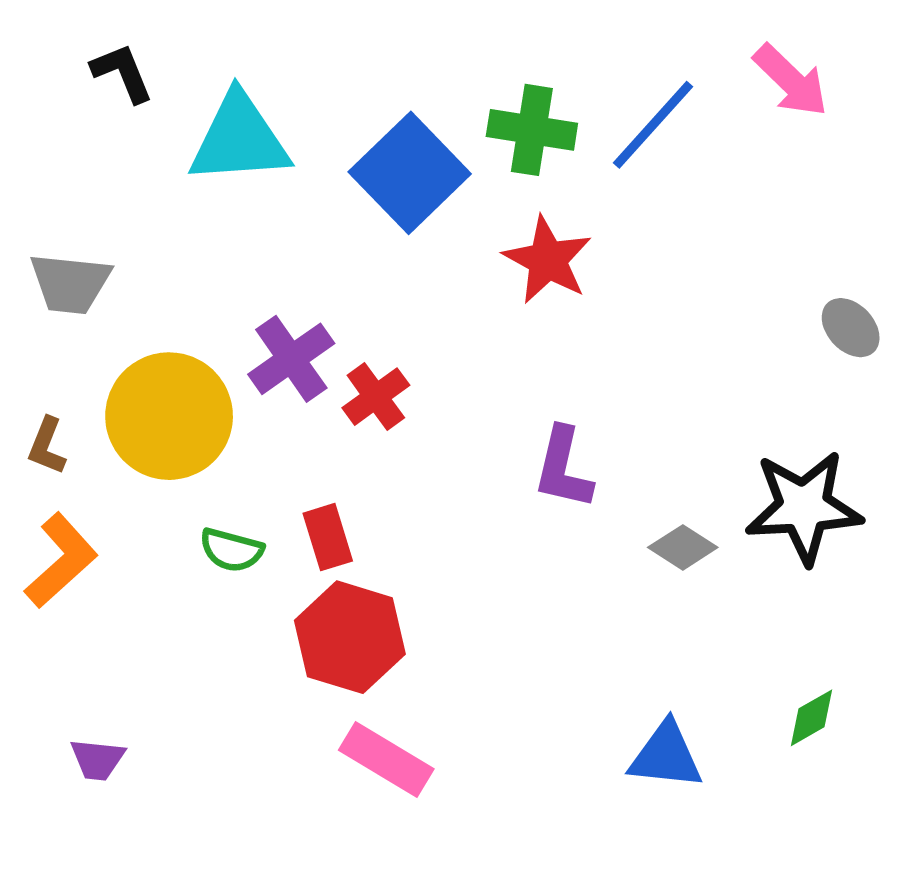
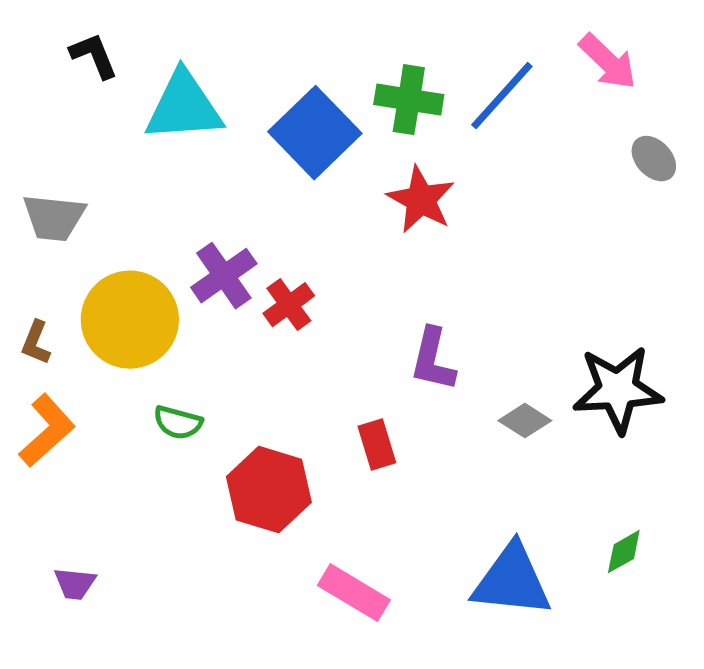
gray ellipse: (851, 328) -> (654, 159), moved
red rectangle: (328, 537) -> (377, 445), moved
blue triangle: (666, 756) -> (512, 581), size x1.4
pink rectangle: (386, 759) -> (354, 593), moved

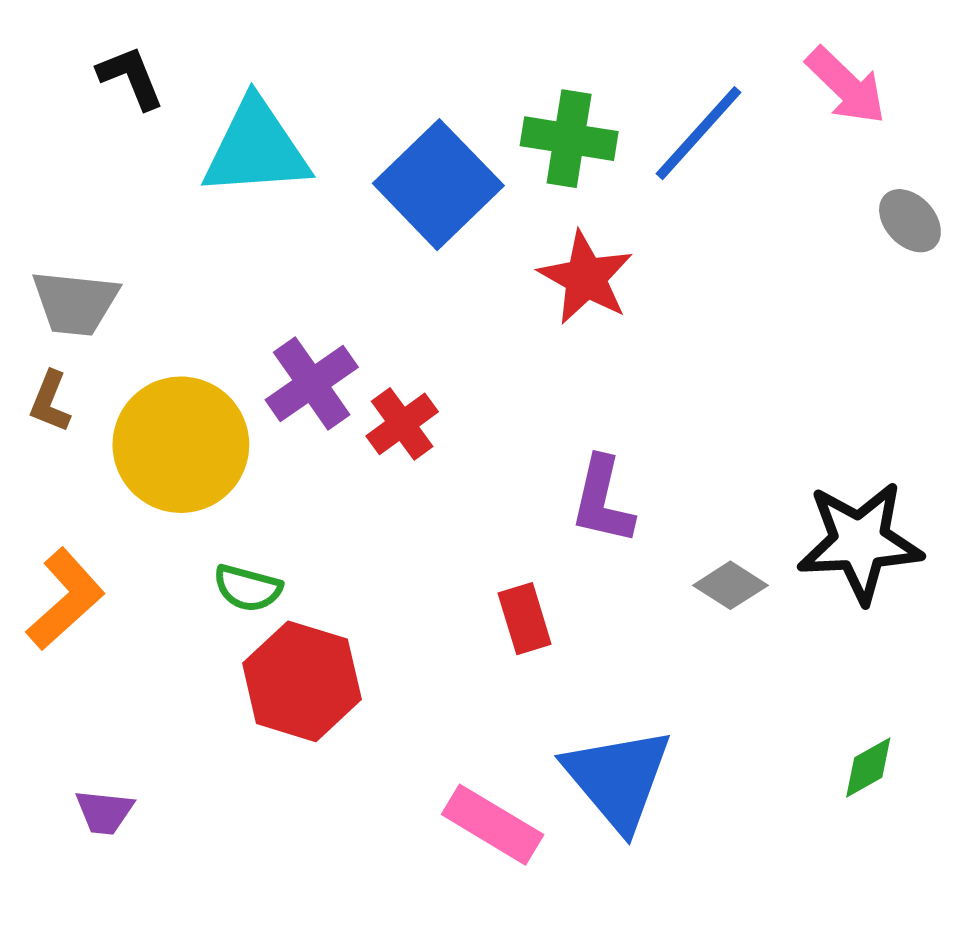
brown L-shape: (36, 343) -> (50, 402), moved
red hexagon: (269, 490) -> (302, 681), moved
blue triangle: (512, 581) -> (618, 779), moved, turned 44

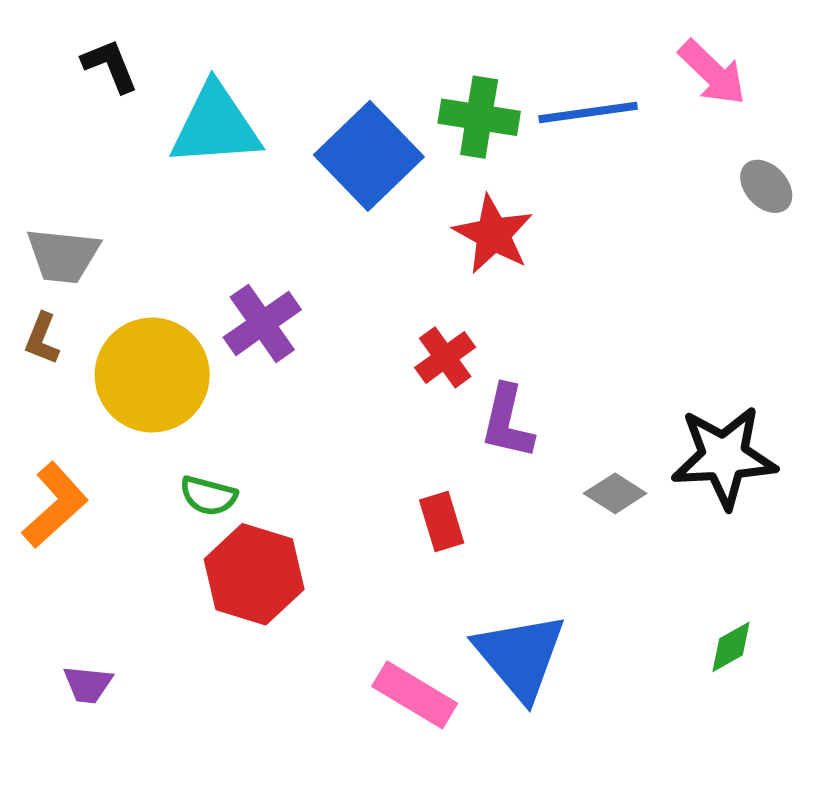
blue line: (698, 133) -> (588, 112), turned 40
red cross: (402, 424) -> (445, 357), moved

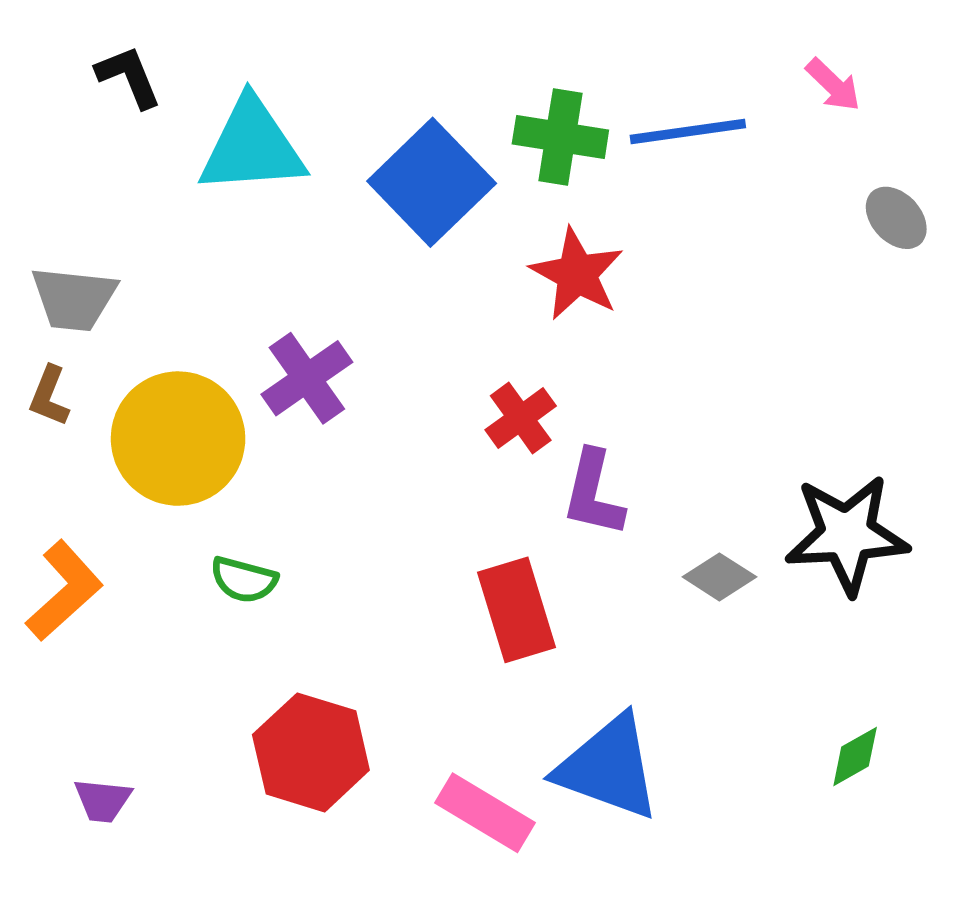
pink arrow: (712, 73) -> (833, 85), size x0.7
red rectangle: (442, 521) -> (517, 610), size x1.5
red hexagon: (254, 574) -> (311, 752), moved
blue triangle: (520, 656) -> (608, 767), turned -30

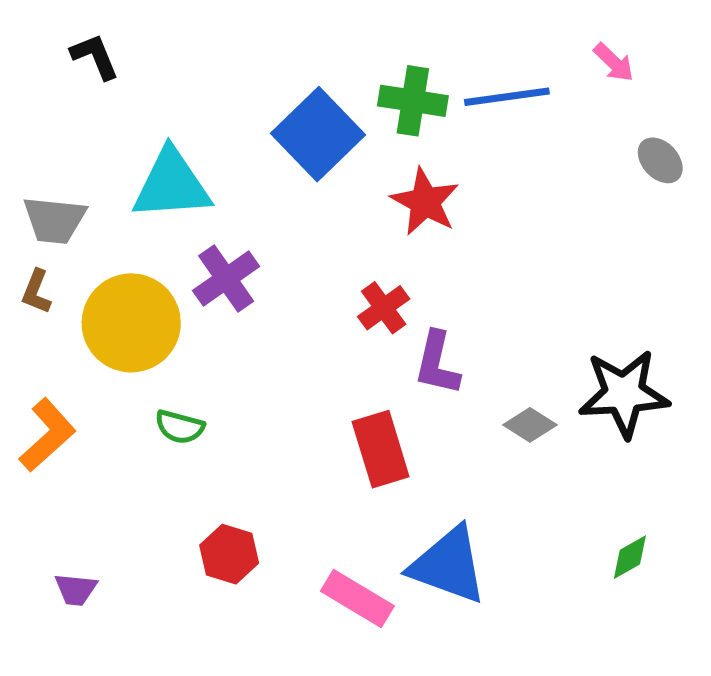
cyan triangle: (252, 147) -> (172, 185), moved
red hexagon: (311, 752) -> (229, 554), size x0.7

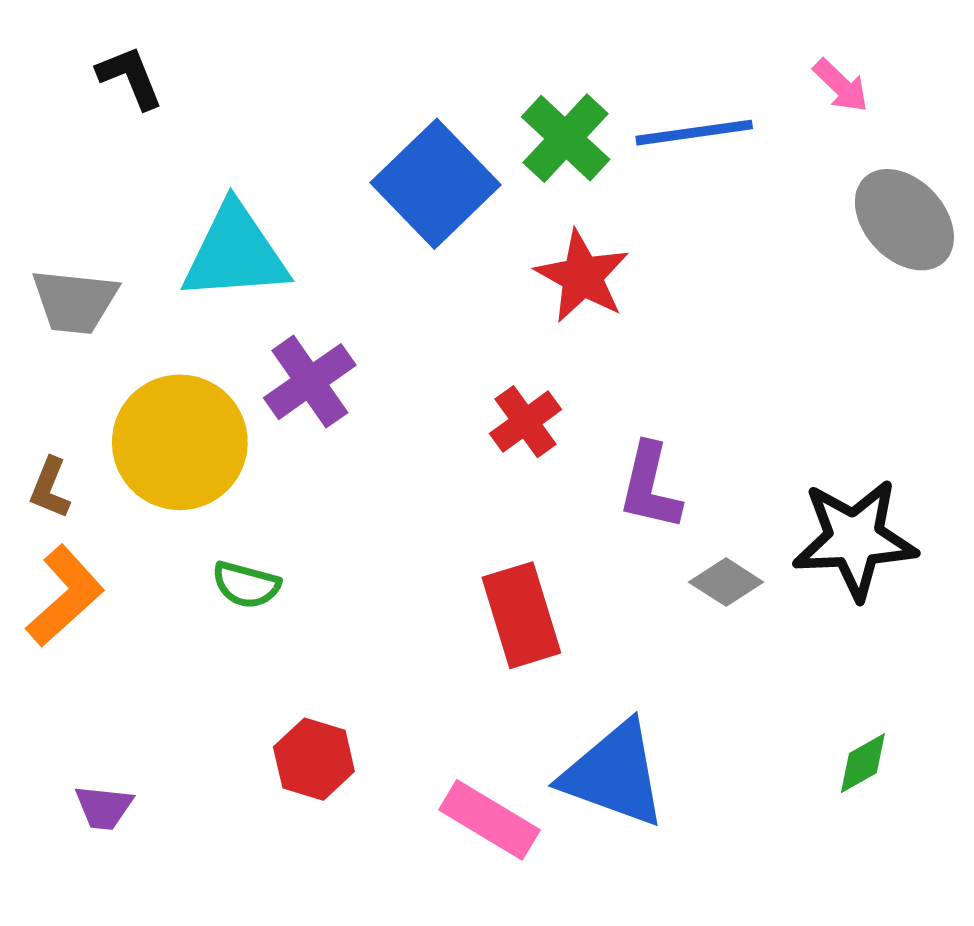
green cross: (413, 101) -> (566, 138), turned 34
gray ellipse: (660, 160) -> (904, 220), size x1.6
brown L-shape: (36, 292) -> (50, 488), moved
purple L-shape: (437, 363) -> (650, 487), moved

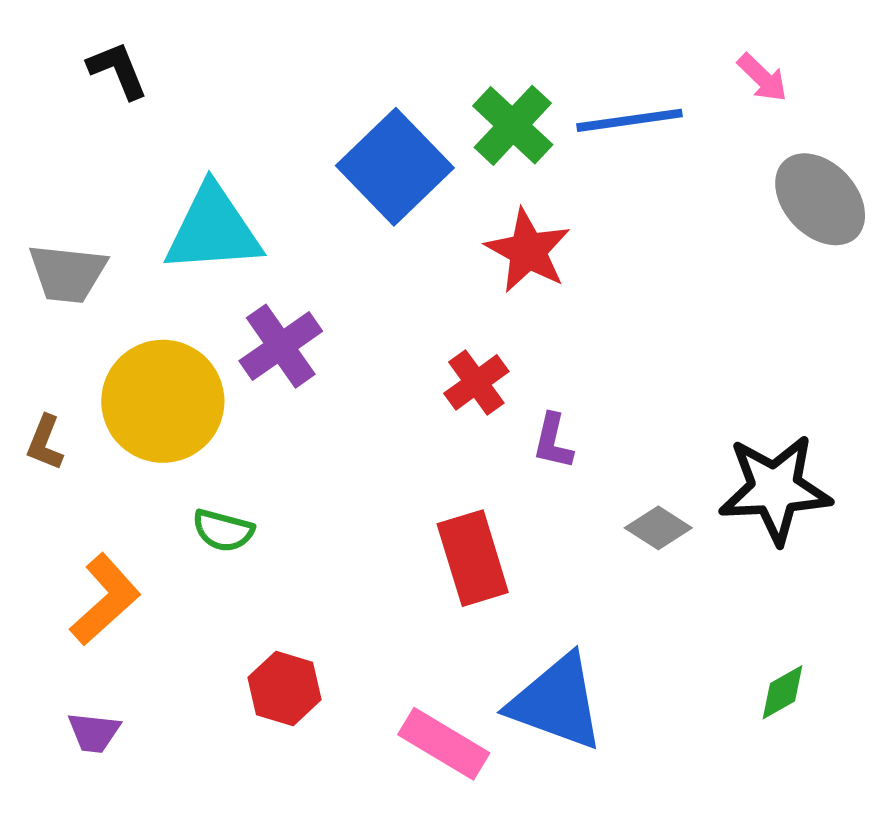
purple L-shape: (650, 487) -> (553, 441), moved, size x0.7
orange L-shape: (65, 596) -> (105, 599), moved

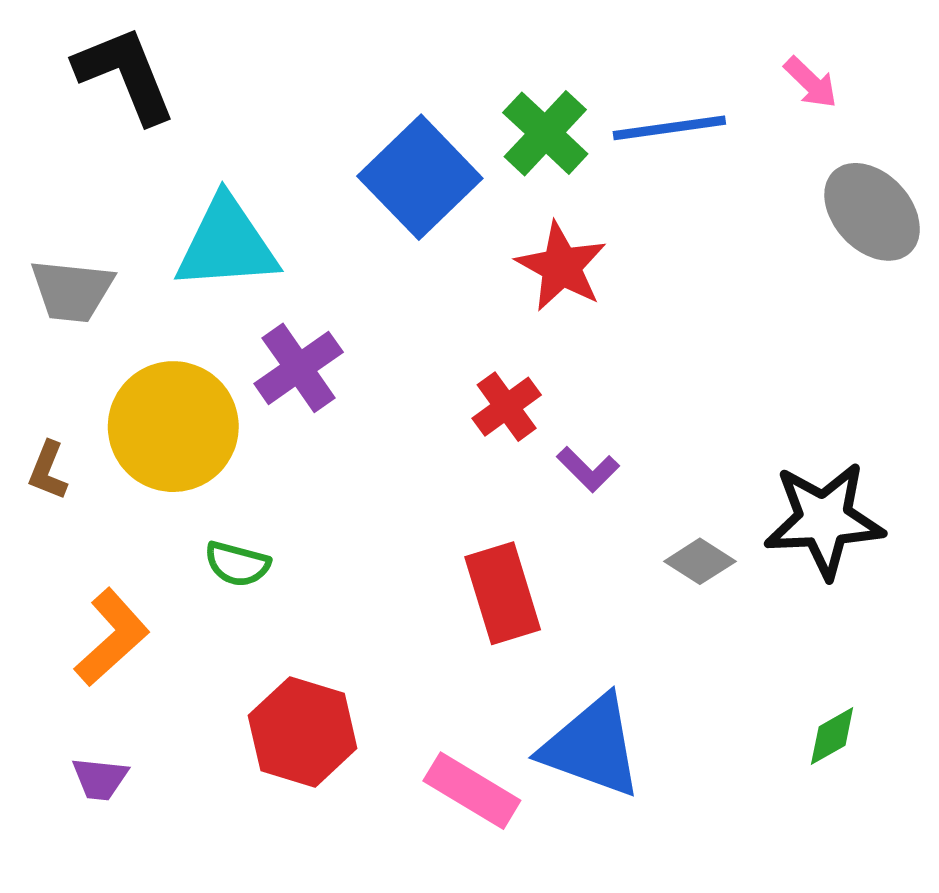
black L-shape: (118, 70) -> (125, 75), size x1.6
purple L-shape: (553, 441) -> (588, 469), turned -58
red hexagon: (285, 689) -> (303, 732), size x1.4

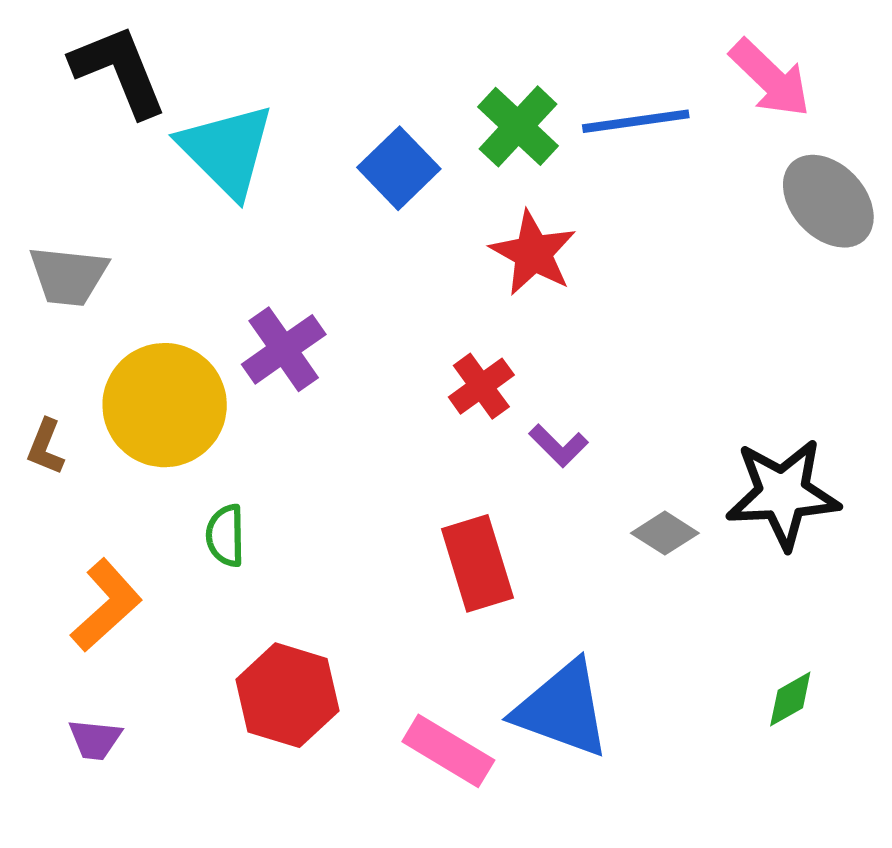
pink arrow: (811, 83) -> (770, 78), size x1.6
blue square: (420, 177) -> (399, 168), size x0.7
cyan triangle: (227, 244) -> (227, 150), moved, turned 49
green semicircle: (237, 564) -> (225, 536), turned 74

